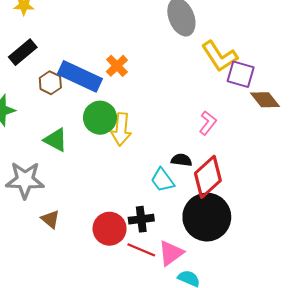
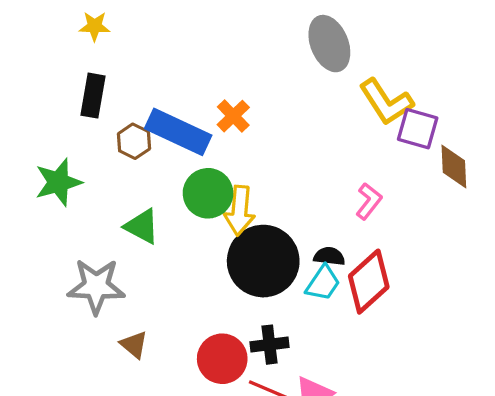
black rectangle: (23, 52) -> (93, 96), turned -40
brown diamond: (265, 100) -> (454, 166), turned 36
cyan trapezoid: (162, 180) -> (323, 283), moved, turned -110
black circle: (207, 217) -> (263, 261), moved

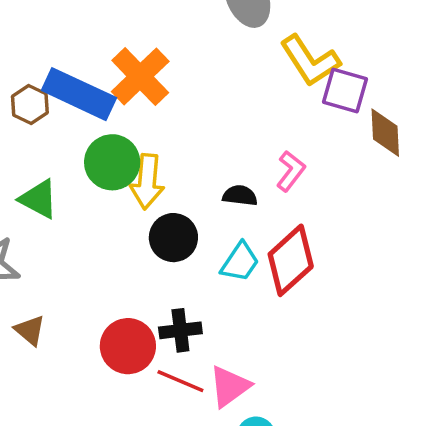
orange cross: (233, 116) -> (140, 77), size x1.6
black semicircle: (329, 256) -> (240, 196), moved
black circle: (263, 261) -> (173, 238), size x0.6

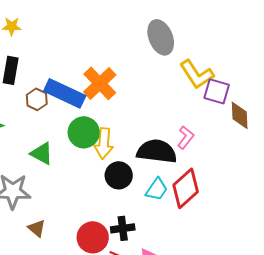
black semicircle: (240, 196) -> (157, 151), size x2.0

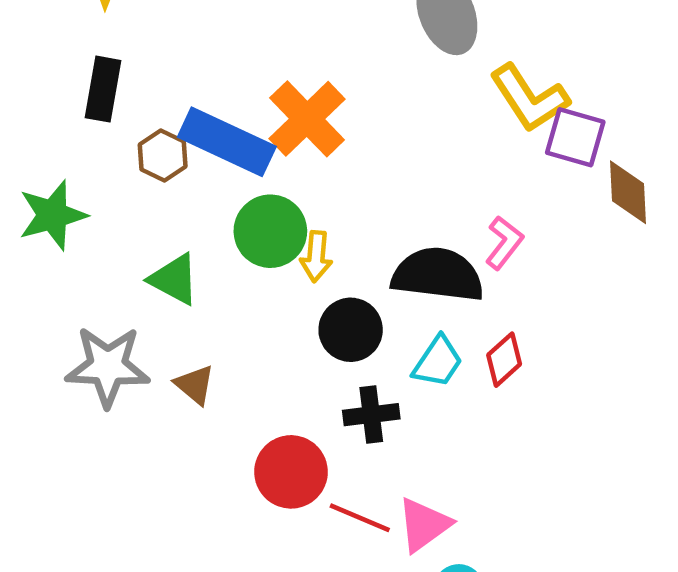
yellow arrow: (104, 143) -> (316, 256), size x0.7
red diamond: (186, 188) -> (504, 360), size x0.6
brown triangle: (37, 228) -> (195, 385), moved
black cross: (123, 228) -> (371, 415), moved

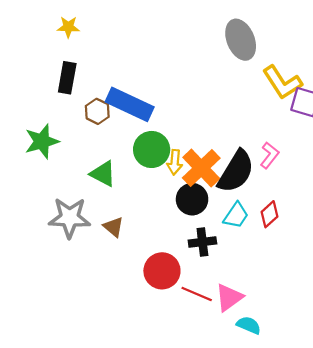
orange cross: (307, 119) -> (201, 168), moved
black semicircle: (438, 275) -> (236, 171), turned 114

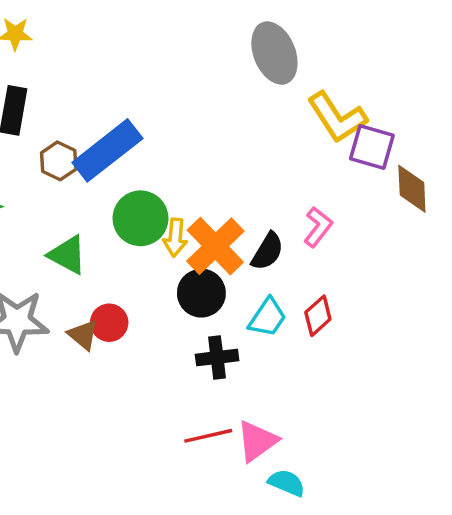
blue rectangle: (130, 104) -> (107, 150), turned -63
black semicircle: (236, 171) -> (267, 251), size x0.6
red circle: (162, 271) -> (109, 323), moved, size x0.7
red line: (197, 294) -> (208, 436), turned -36

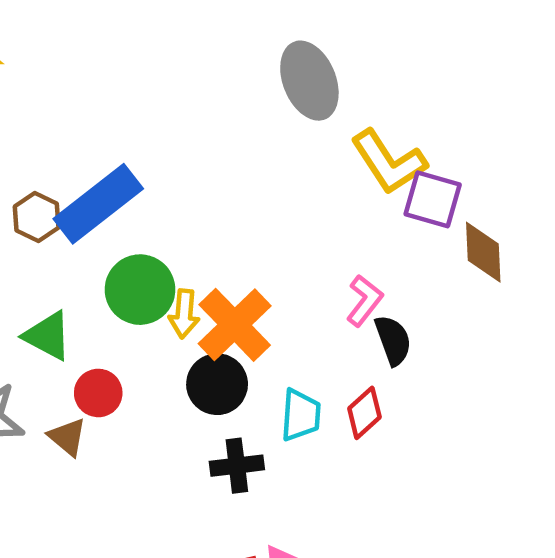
black semicircle: (267, 251) -> (393, 340), moved, turned -51
cyan trapezoid: (267, 317) -> (301, 415), turned -30
red circle: (109, 323) -> (98, 393), moved

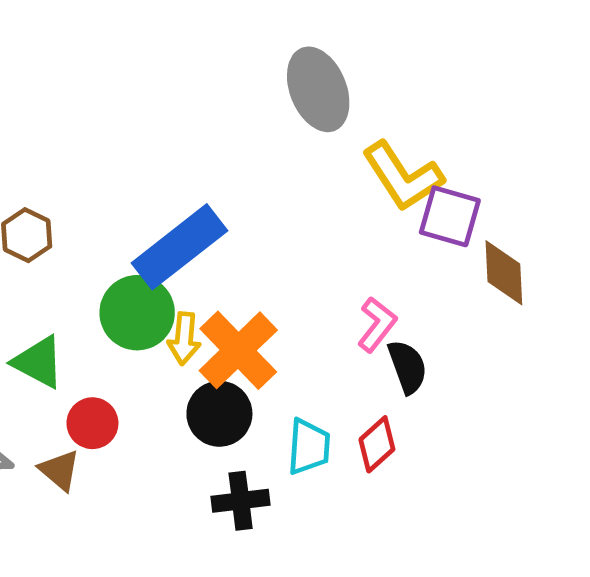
blue rectangle: (98, 204) -> (179, 247), moved

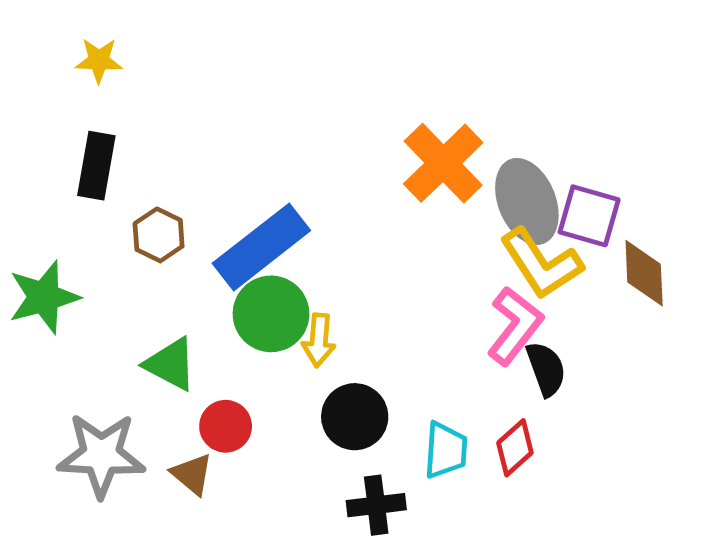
gray ellipse: (318, 89) -> (527, 201), moved
yellow L-shape: (403, 176) -> (541, 264), moved
blue rectangle: (179, 247) -> (261, 247), moved
pink L-shape: (377, 324) -> (515, 326), size x1.4
orange cross: (238, 350) -> (443, 163), moved

